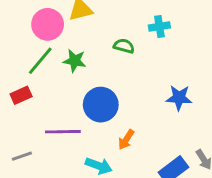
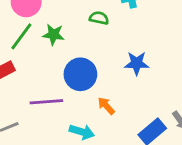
blue star: (179, 98) -> (137, 63), moved
orange arrow: (126, 140) -> (106, 106), turned 108

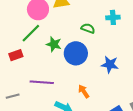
green star: (53, 35) -> (54, 44), moved
blue circle: (80, 74) -> (76, 53), moved

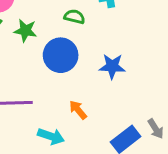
green star: (54, 44) -> (25, 31), moved

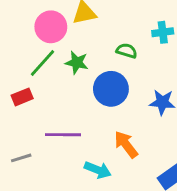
orange arrow: (78, 110) -> (126, 144), size x1.4

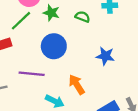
green star: (77, 63) -> (51, 13), moved
blue circle: (111, 89) -> (54, 46), moved

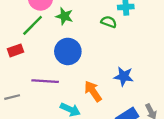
green semicircle: (82, 17) -> (109, 22), moved
blue star: (105, 56) -> (124, 76), moved

